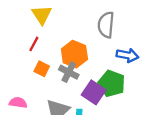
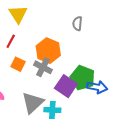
gray semicircle: (106, 25) -> (77, 24), size x0.6
blue arrow: (127, 55) -> (97, 87), moved

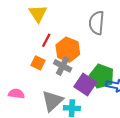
gray semicircle: (77, 24) -> (97, 23), size x1.6
red line: (11, 41) -> (46, 40), moved

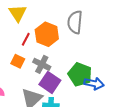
orange hexagon: (68, 50) -> (47, 34), moved
purple square: (85, 84) -> (50, 82), moved

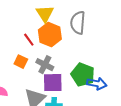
yellow triangle: (18, 13) -> (45, 14), moved
red line: (26, 39) -> (29, 40), turned -64
purple square: (50, 82) -> (53, 83), turned -35

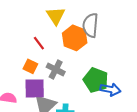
orange hexagon: (50, 35) -> (75, 38), moved
purple square: (53, 83) -> (35, 88), moved

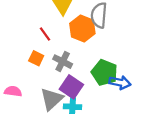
purple square: (35, 88) -> (71, 87), moved, turned 35

